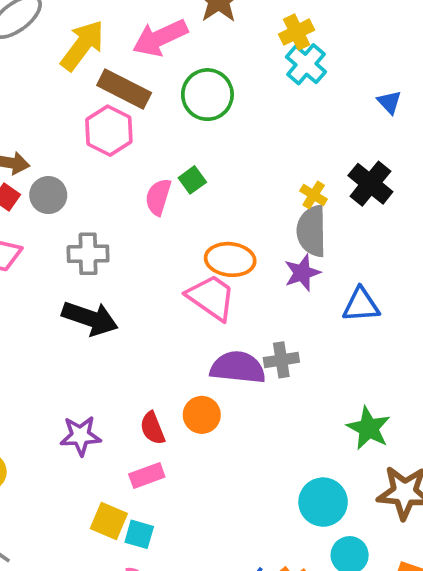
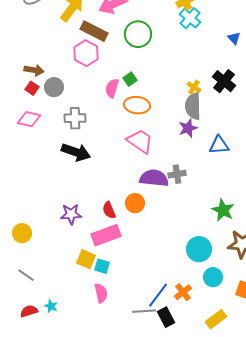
orange ellipse: (230, 259) -> (137, 105), moved
pink rectangle: (147, 476) -> (106, 235), size x1.6

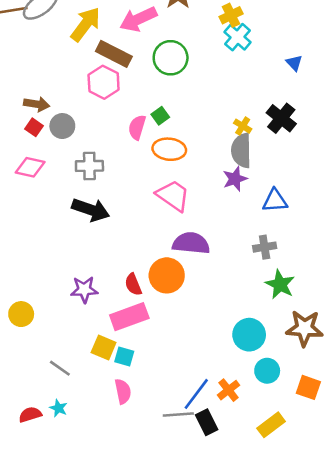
gray cross: (177, 174) -> (265, 247), moved
orange circle: (135, 203) -> (167, 275), size x1.4
gray line: (26, 275) -> (60, 368), moved

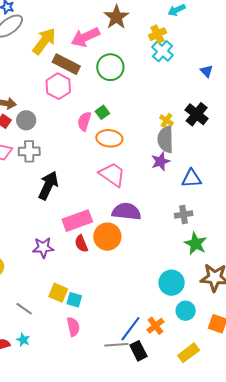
gray cross: (89, 166) -> (29, 151), moved
black arrow: (91, 210) -> (48, 185), turned -84
pink rectangle: (129, 317) -> (77, 221), moved

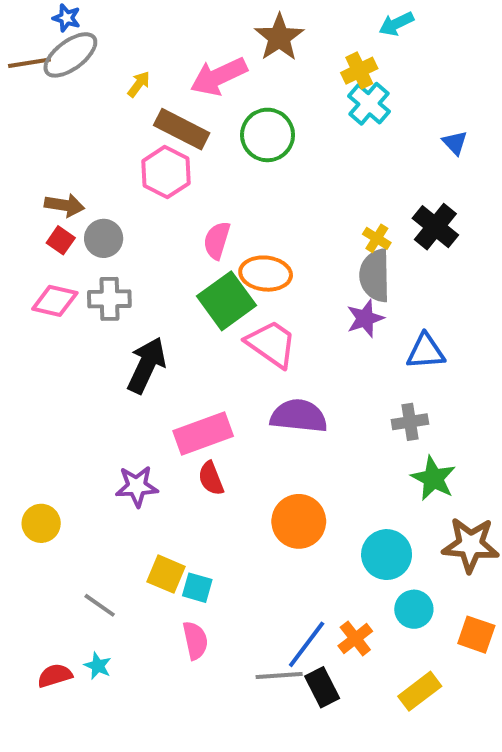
yellow arrow: (44, 41) -> (139, 84), size x0.5
green square: (102, 112) -> (227, 301), moved, size x2.0
orange circle: (107, 237) -> (299, 521), moved

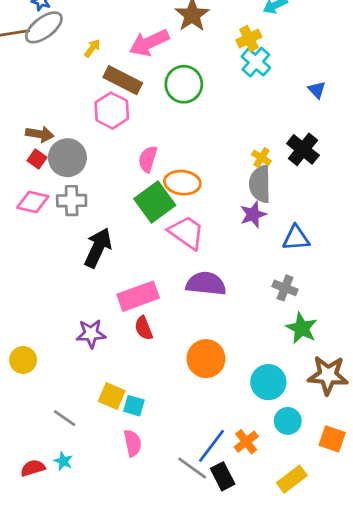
gray circle: (104, 238) -> (67, 158), size x1.4
gray cross: (410, 422) -> (285, 288), turned 30
gray line: (279, 676) -> (192, 468), turned 40

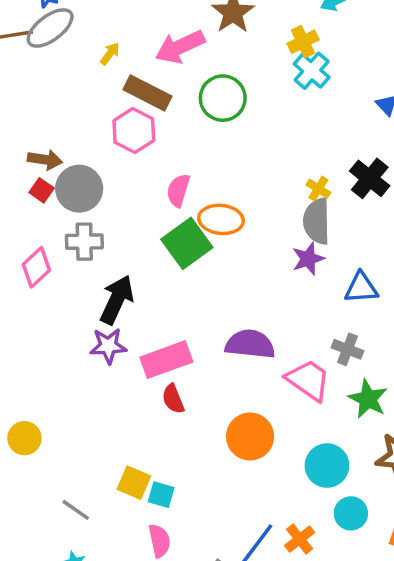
pink diamond: (33, 202) -> (36, 267), moved, turned -56
pink trapezoid: (187, 232) -> (308, 380), moved
purple star: (91, 334) -> (108, 346), moved

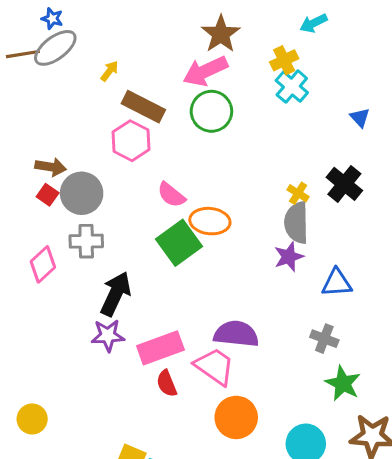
pink arrow: (180, 47) -> (205, 71), moved
pink semicircle: (178, 190) -> (171, 195), turned -68
pink trapezoid: (308, 380) -> (215, 366), moved

